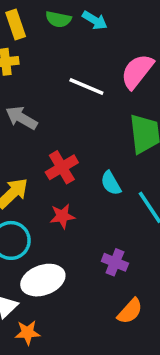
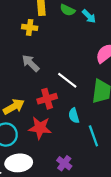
white line: (86, 86) -> (67, 80), moved
red star: (62, 216) -> (40, 128), size x1.5

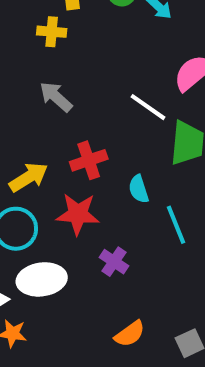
white line: (67, 80) -> (148, 107), moved
purple cross: (64, 163) -> (114, 262), moved

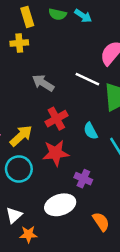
gray arrow: (56, 97) -> (43, 83), moved
white ellipse: (42, 279) -> (60, 205), moved
orange semicircle: (130, 334) -> (101, 222), turned -78

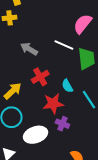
red star: (56, 153) -> (53, 104), moved
white ellipse: (60, 205) -> (36, 135), moved

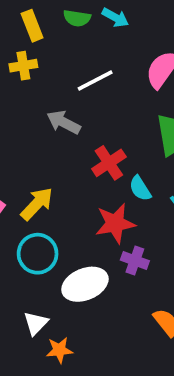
white line: (64, 45) -> (95, 81), moved, turned -48
red cross: (40, 77) -> (109, 163), moved

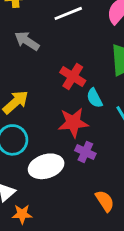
gray arrow: (64, 122) -> (27, 41), moved
red cross: (109, 163) -> (73, 77), turned -30

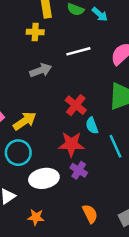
gray arrow: (27, 41) -> (41, 70), turned 120
orange star: (22, 214) -> (36, 217), moved

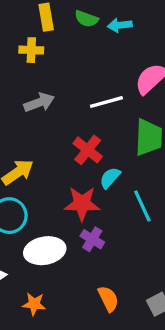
cyan arrow: (100, 14) -> (120, 25), turned 133
white line: (78, 51) -> (106, 102), moved
cyan semicircle: (92, 126) -> (110, 178), turned 63

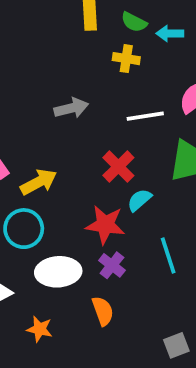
yellow cross: (31, 50) -> (126, 59), moved
cyan line: (142, 206) -> (168, 255), moved
orange semicircle: (108, 299) -> (103, 311), moved

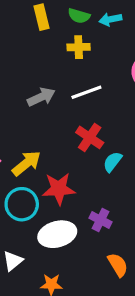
white line: (145, 116) -> (86, 92), moved
red star: (105, 225) -> (59, 189), moved
orange semicircle: (103, 311) -> (118, 265), moved

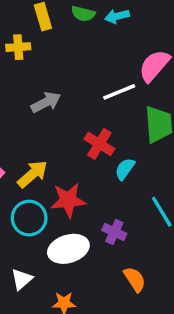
yellow cross: (79, 47) -> (18, 47), moved
white line: (86, 92) -> (119, 92), moved

